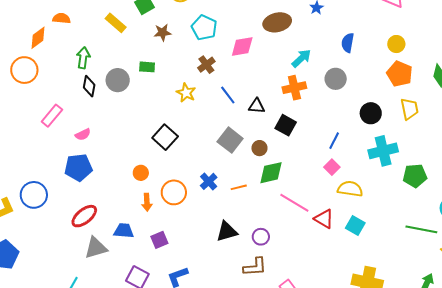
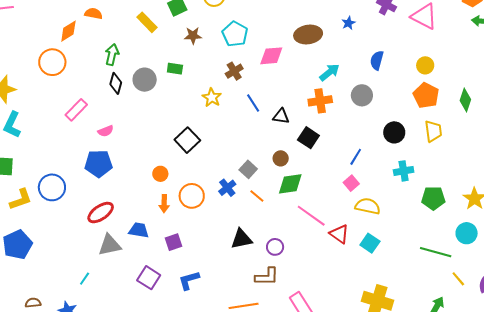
gray square: (230, 140) -> (248, 169), moved, size x0.7
cyan cross: (383, 151) -> (404, 171), size x0.7
orange line: (239, 187) -> (257, 196), turned 49

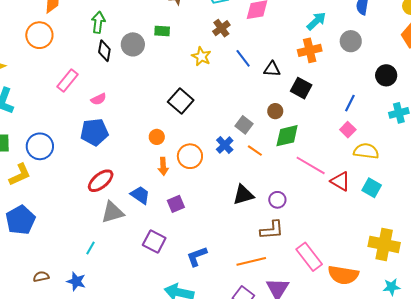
blue circle: (52, 187) -> (40, 146), moved
blue trapezoid: (139, 230) -> (140, 195), turned 30
blue L-shape: (189, 280) -> (197, 256), moved

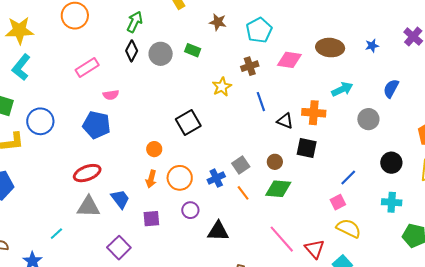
orange cross: (310, 50) -> (314, 113), moved
black square: (301, 88) -> (307, 148), turned -35
pink line: (311, 165) -> (282, 239), moved
purple circle: (277, 200) -> (190, 210), moved

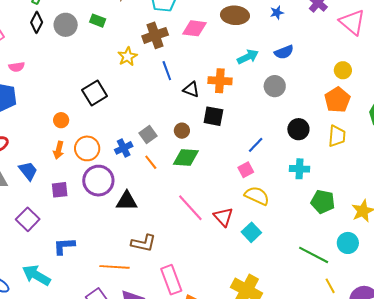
brown cross: (250, 66) -> (155, 35), size x1.4
blue semicircle: (391, 89) -> (284, 52), moved, turned -138
purple circle: (190, 210) -> (98, 181), size x1.8

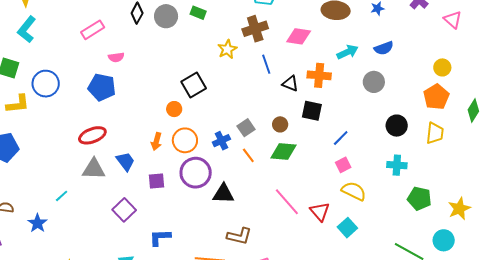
pink triangle: (352, 22) -> (453, 20), size x0.7
pink diamond: (195, 28) -> (299, 36), moved
orange circle: (61, 120) -> (174, 109), moved
blue line: (256, 145) -> (341, 138), moved

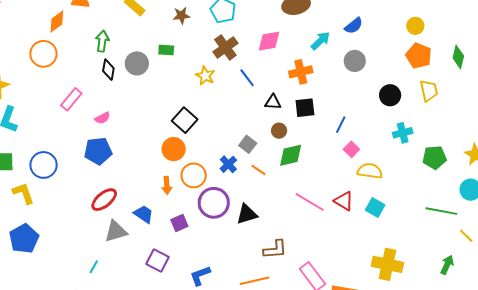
black triangle: (290, 84) -> (273, 102), moved
yellow L-shape: (18, 104) -> (23, 193), turned -85
orange circle: (174, 109) -> (174, 149), size x1.5

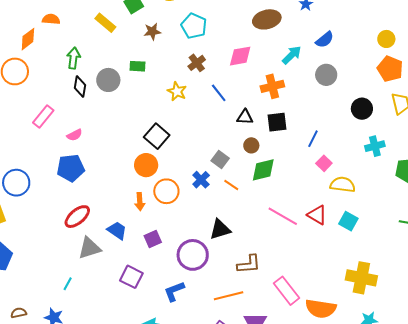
brown cross: (225, 47) -> (197, 63), size x0.7
purple circle: (214, 203) -> (193, 255), moved

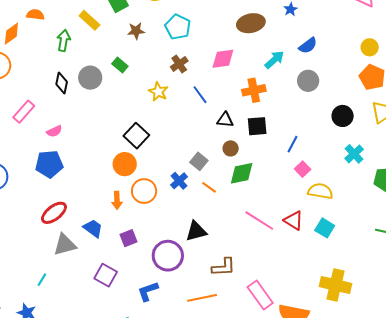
green arrow: (73, 58) -> (64, 40), moved
green rectangle: (138, 66) -> (120, 65), turned 35
cyan cross: (375, 146) -> (354, 154), turned -30

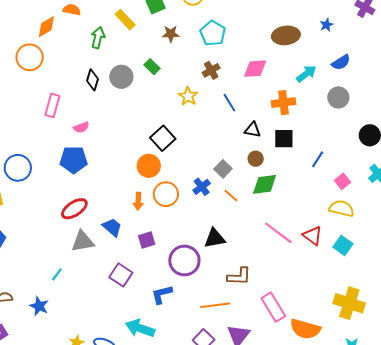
pink rectangle: (24, 112) -> (52, 105), turned -30
pink square: (303, 169) -> (343, 181), moved

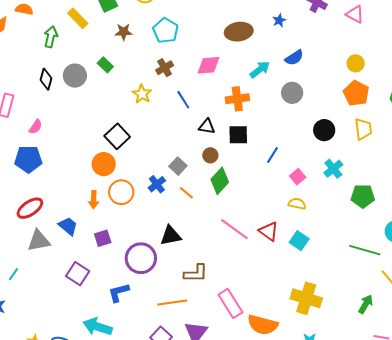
pink semicircle: (81, 127) -> (36, 127), turned -35
green diamond: (265, 184) -> (220, 181), turned -40
yellow semicircle: (342, 208) -> (297, 204), size x0.7

